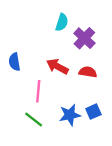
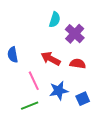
pink line: (38, 91) -> (34, 81), turned -30
blue star: (70, 115) -> (59, 91), moved
green line: (34, 119) -> (30, 106), turned -60

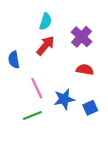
cyan semicircle: (55, 20) -> (45, 22), moved
red arrow: (51, 59) -> (45, 46), moved, turned 102

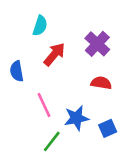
cyan semicircle: (45, 22) -> (40, 26), moved
green line: (32, 115) -> (52, 141), moved, turned -30

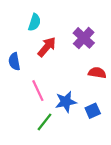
red semicircle: (101, 83) -> (97, 73), moved

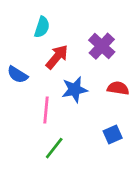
blue semicircle: (14, 61) -> (17, 75), turned -48
pink line: (38, 91) -> (46, 110), turned 30
blue star: (66, 102) -> (75, 90), moved

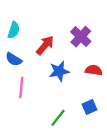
cyan semicircle: (42, 27) -> (14, 30), moved
pink line: (46, 110) -> (21, 87), moved
green line: (54, 148) -> (58, 118), moved

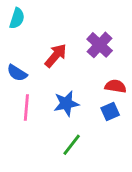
cyan semicircle: (14, 30) -> (17, 18), moved
blue star: (59, 71) -> (66, 104), moved
blue square: (89, 107) -> (110, 111), moved

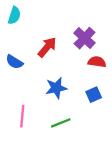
red semicircle: (116, 86) -> (97, 62), moved
pink line: (26, 107) -> (22, 116), moved
green line: (72, 145) -> (61, 123), turned 30

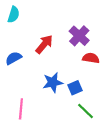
blue semicircle: (14, 62) -> (14, 58), turned 119
blue square: (94, 95) -> (75, 88), moved
green line: (61, 123) -> (86, 111), moved, turned 66

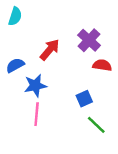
blue star: (53, 82) -> (35, 86), moved
pink line: (21, 109) -> (37, 114), moved

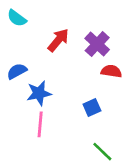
cyan semicircle: (15, 16) -> (17, 18), turned 108
red arrow: (50, 50) -> (58, 40), moved
green line: (96, 125) -> (102, 152), moved

